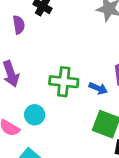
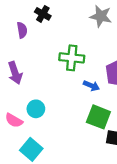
green cross: (64, 82) -> (72, 58), moved

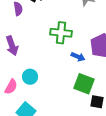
pink semicircle: (14, 120) -> (11, 87), turned -91

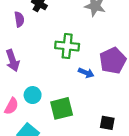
green square: (84, 84) -> (62, 108), moved, turned -35

